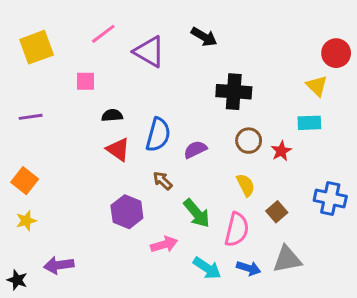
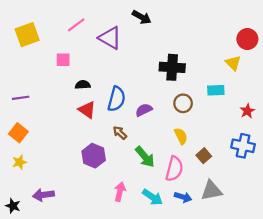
black arrow: (204, 37) -> (142, 17), moved
purple line: (31, 117) -> (21, 98), moved
cyan rectangle: (309, 123) -> (216, 90), moved
red star: (281, 151) -> (247, 111), moved
pink arrow: (164, 244) -> (120, 192), moved, turned -60

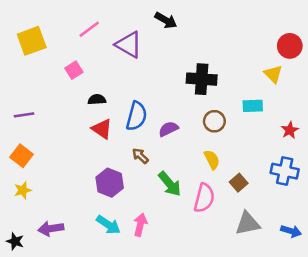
pink square: (63, 60) -> (74, 70), turned -32
cyan arrow: (153, 197) -> (108, 225), moved
blue arrow: (183, 197) -> (291, 231), moved

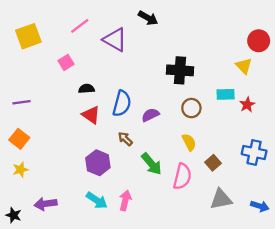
red star: (290, 130) -> (247, 105), moved

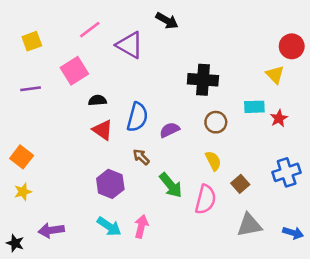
yellow square: (28, 36) -> (32, 41), size x0.7
pink square: (66, 62) -> (74, 71), size x1.5
purple line: (22, 102) -> (31, 89), moved
blue cross: (254, 152) -> (287, 172), turned -30

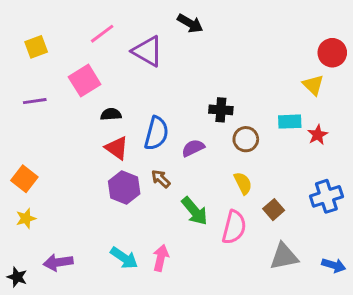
black cross: (203, 80) -> (221, 110), moved, size x0.7
purple hexagon: (110, 184) -> (124, 188), moved

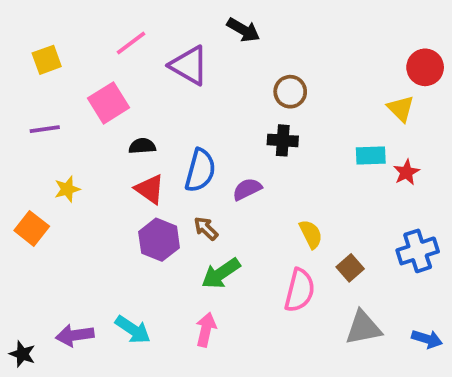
brown circle: (246, 139) -> (290, 92), moved
green arrow: (194, 211) -> (221, 273), moved, turned 96
yellow star: (26, 218) -> (67, 189), moved
cyan arrow: (124, 258) -> (133, 330), moved

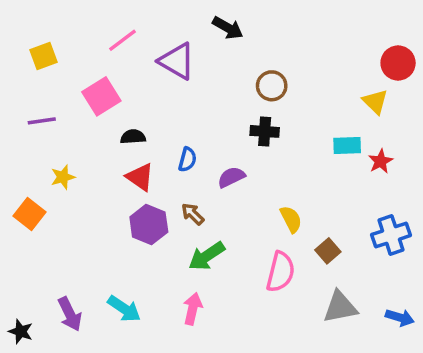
blue semicircle: (200, 170) -> (187, 160), size x0.6
purple arrow: (75, 335) -> (70, 314), turned -108

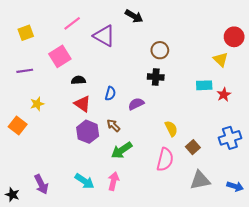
cyan arrow: (124, 309) -> (85, 181), moved

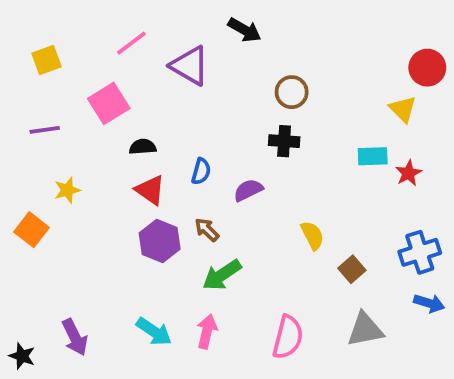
pink semicircle: (165, 160) -> (288, 337), moved
blue arrow: (235, 186) -> (429, 303), moved

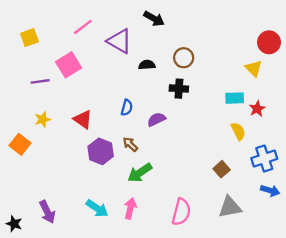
purple line: (45, 130) -> (40, 81), moved
black semicircle: (143, 147) -> (147, 65), moved
red triangle: (150, 190) -> (83, 119), moved
yellow semicircle: (312, 235) -> (238, 131), moved

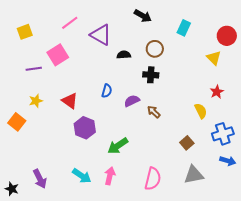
black arrow: (154, 19) -> (143, 16), moved
cyan rectangle: (235, 98) -> (184, 28), moved, turned -63
brown arrow: (130, 144) -> (154, 112), moved

